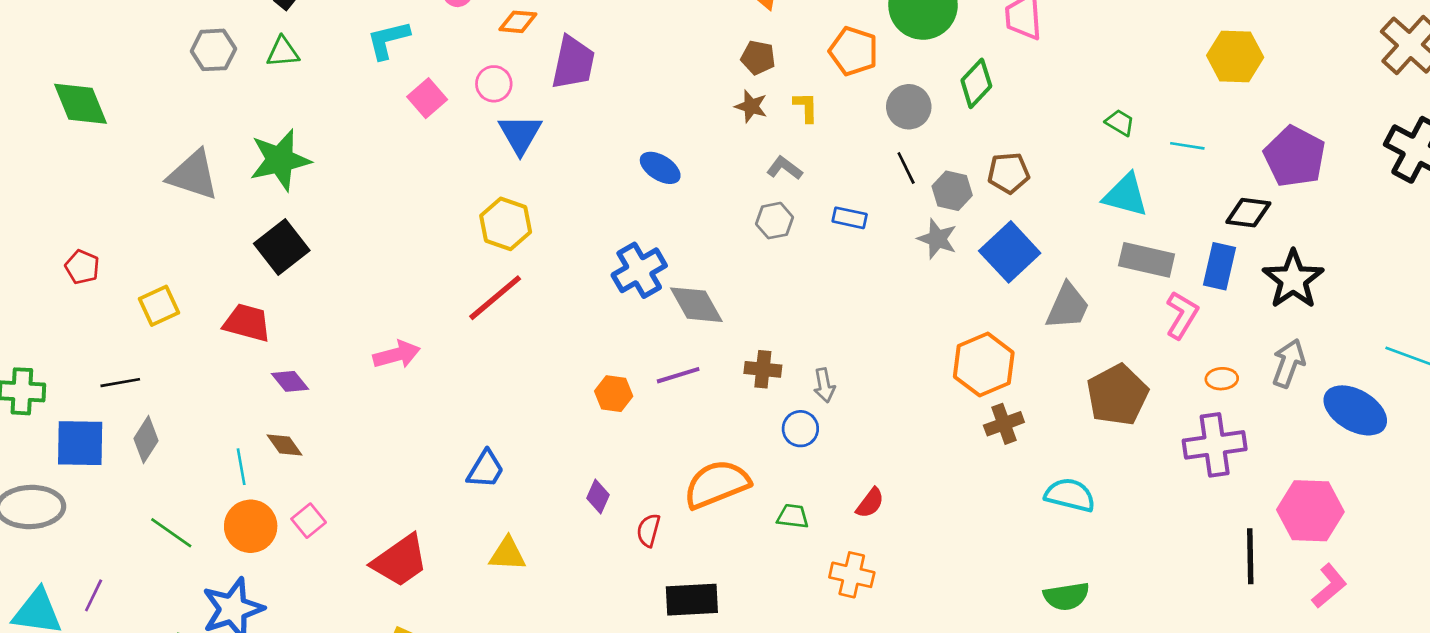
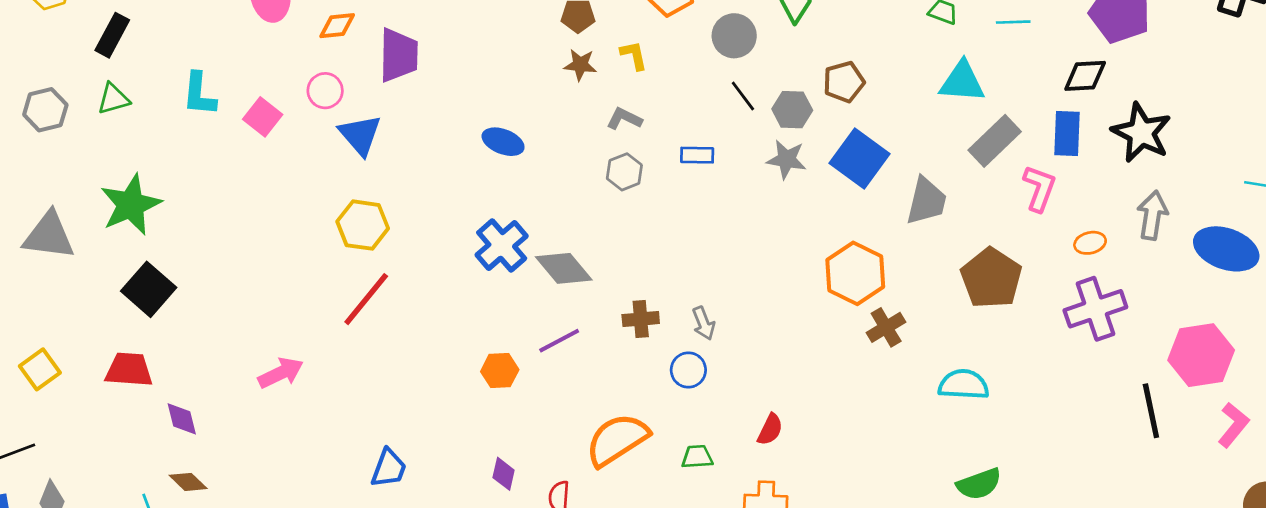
cyan L-shape: (388, 40) -> (199, 94), moved, turned -60
gray rectangle: (1147, 260) -> (995, 141), turned -46
purple diamond: (290, 381) -> (182, 419), turned 36

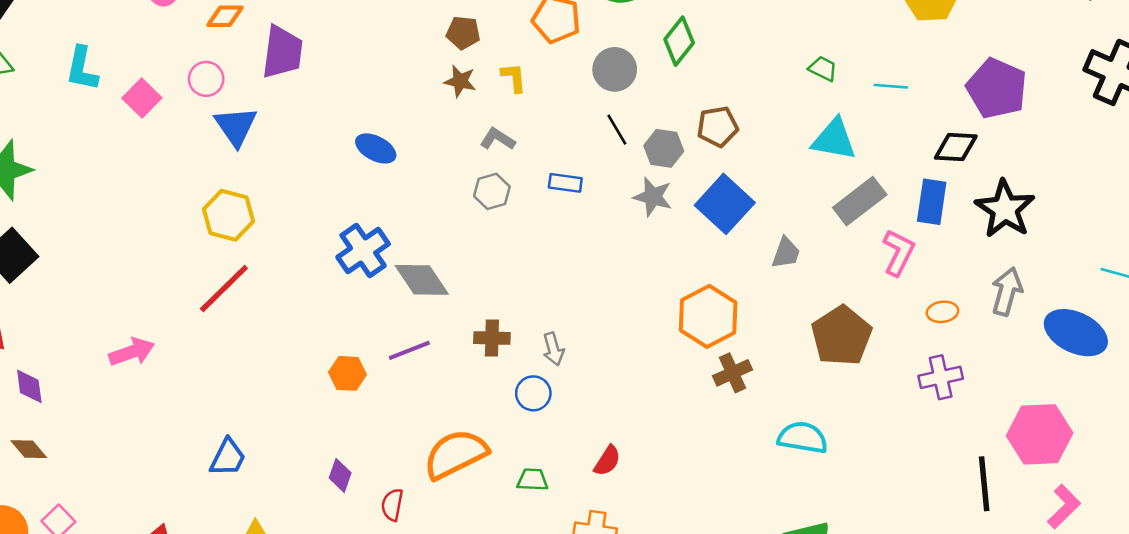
gray trapezoid: (926, 201) -> (786, 253), size x0.7
purple cross: (1095, 309) -> (941, 377), size x0.7

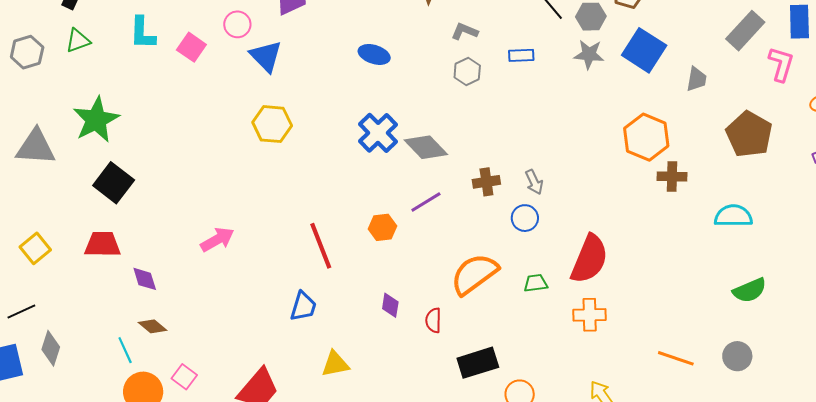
red line: (224, 289) -> (321, 246), moved, turned -57
brown cross: (732, 373) -> (672, 176), turned 36
red semicircle: (607, 461) -> (589, 259), size x2.0

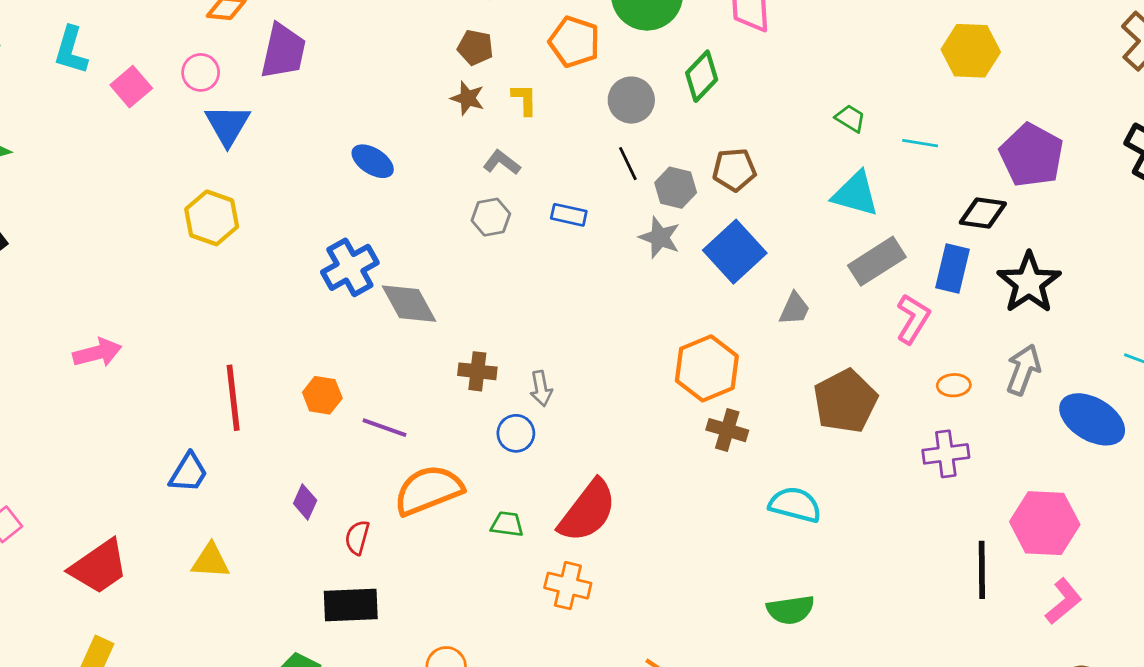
purple line: (426, 202) -> (384, 428), moved, turned 36
black rectangle: (478, 363) -> (351, 605), moved

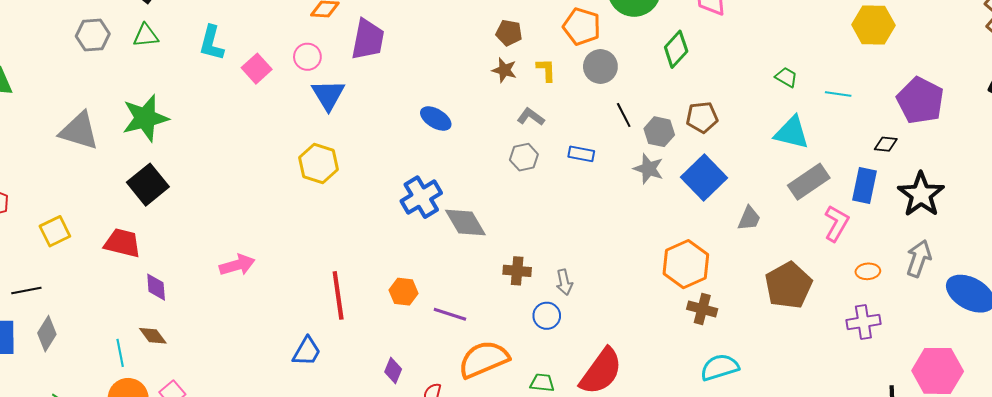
gray circle: (631, 100) -> (600, 67), moved
black diamond: (983, 213) -> (886, 144), size x0.7
cyan semicircle: (795, 505) -> (720, 367), moved, turned -30

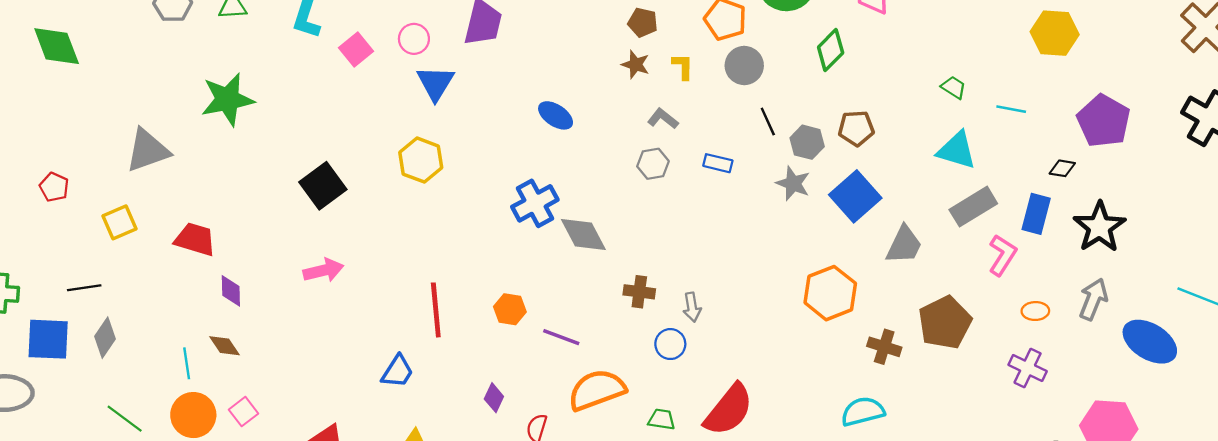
gray triangle: (79, 131) -> (148, 150), moved, turned -39
black square: (148, 185) -> (323, 186), moved
gray trapezoid: (749, 218) -> (904, 245), size x1.4
brown cross: (702, 309) -> (884, 347), moved
purple cross: (863, 322) -> (1028, 368), turned 32

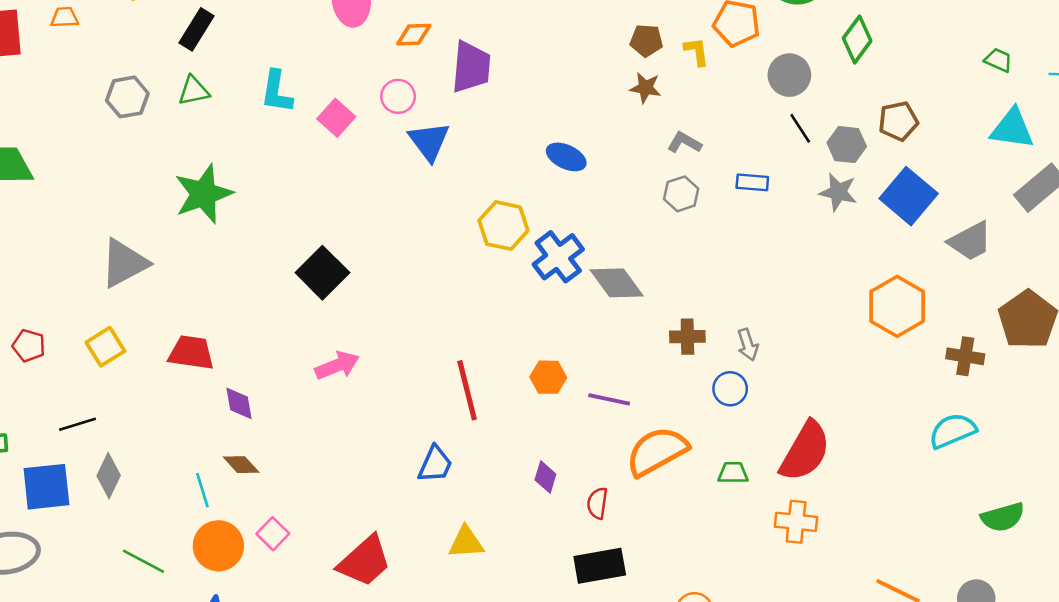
gray circle: (744, 65) -> (789, 75), moved
yellow L-shape: (683, 66) -> (697, 51), moved
yellow hexagon: (421, 160) -> (503, 226), moved
red pentagon: (54, 187) -> (29, 346), moved
gray trapezoid: (904, 245) -> (970, 241), turned 45

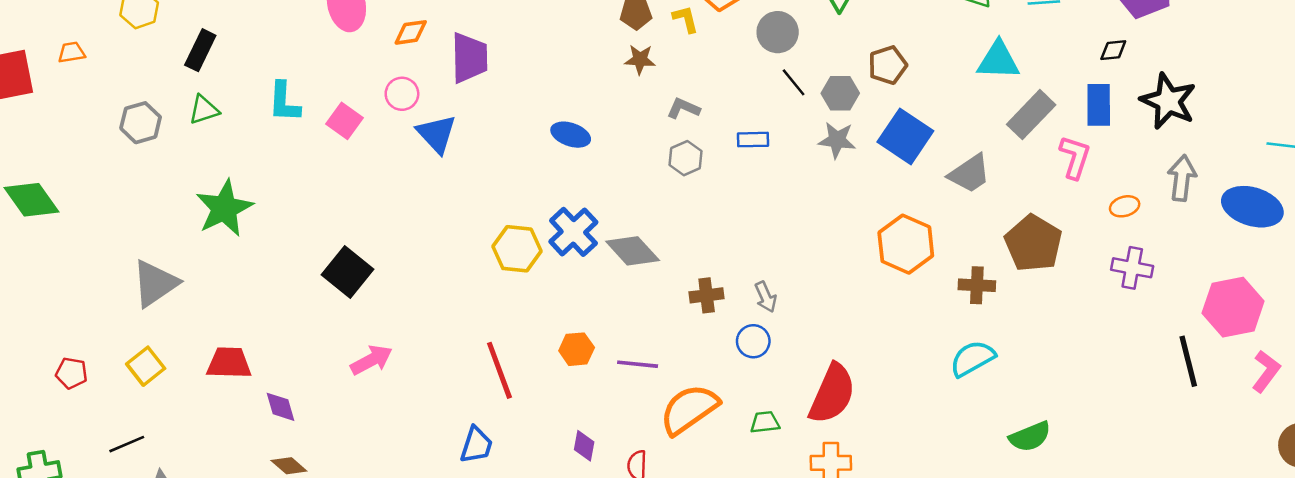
yellow hexagon: (503, 226) -> (517, 249), moved

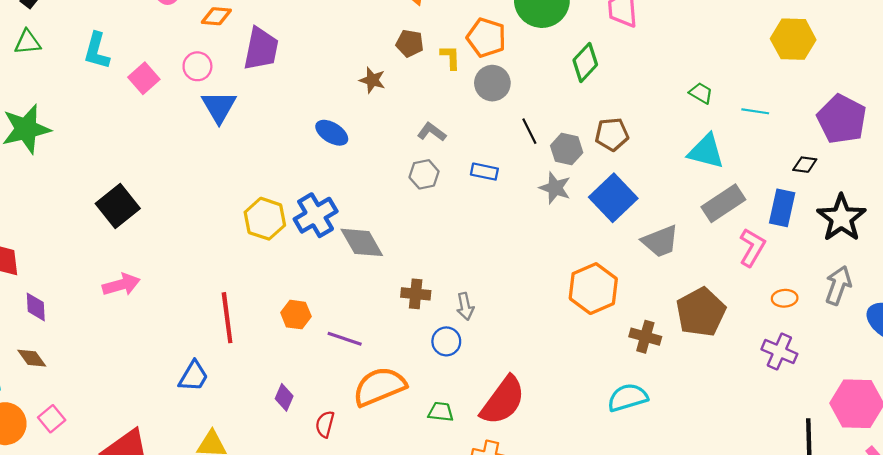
gray circle: (778, 32) -> (492, 83), moved
brown star: (640, 59) -> (372, 80), moved

